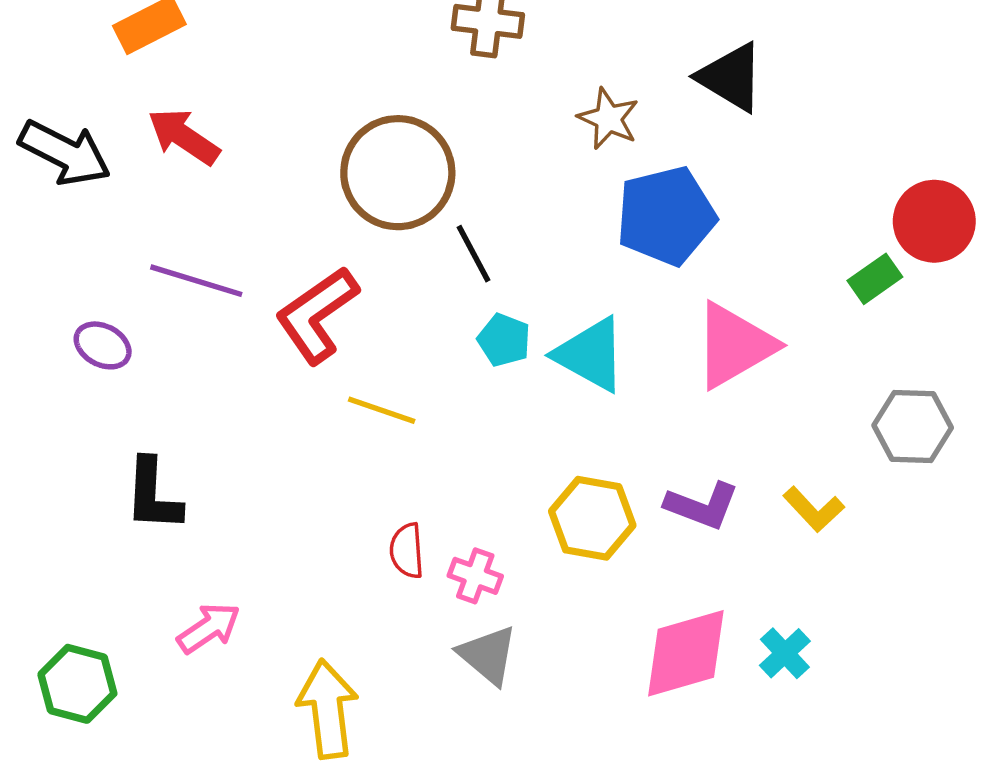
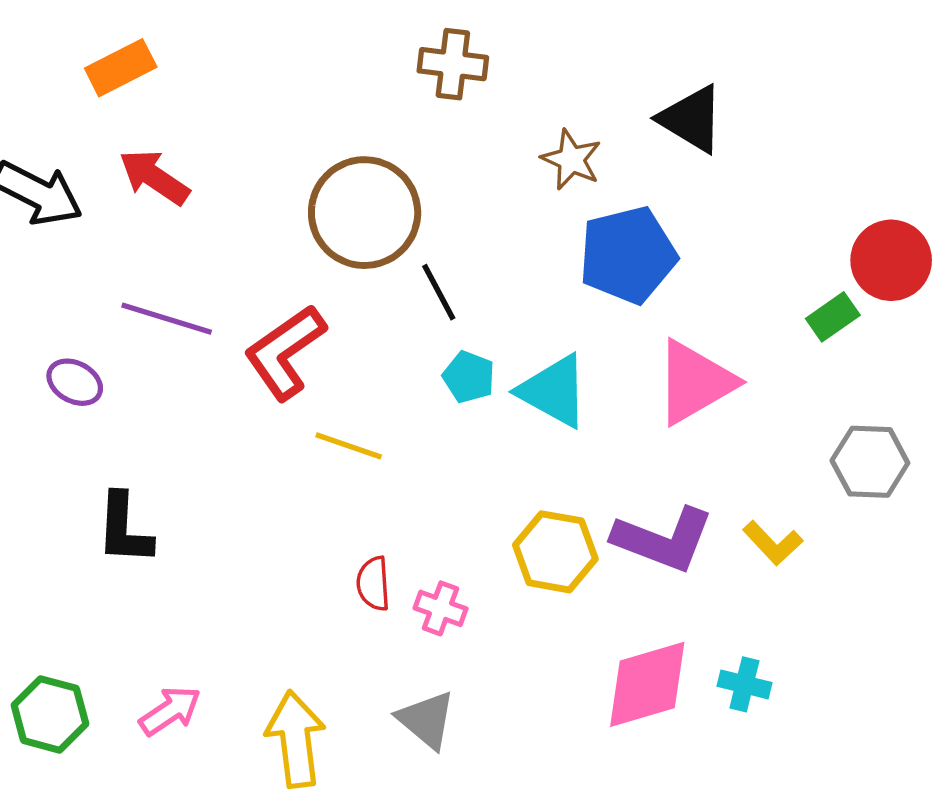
purple L-shape: (702, 506) -> (663, 539), size x1.4
pink arrow: (209, 628) -> (170, 711), moved
cyan cross: (785, 653) -> (744, 684), turned -33
gray triangle: (488, 655) -> (426, 720), moved

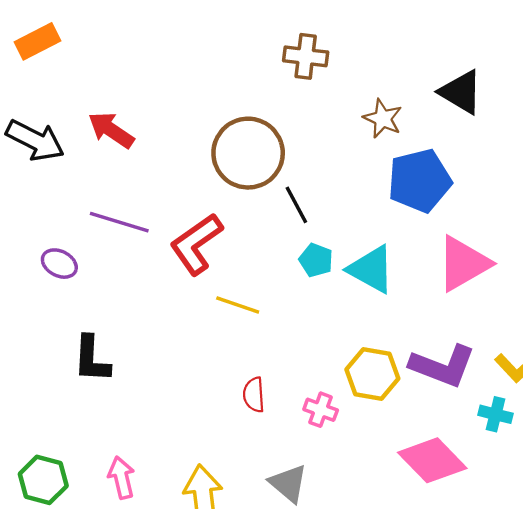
orange rectangle: (121, 68) -> (37, 41), moved
pink cross: (441, 608) -> (321, 410), moved
pink diamond: (647, 684) -> (432, 460), turned 62
cyan cross: (744, 684) -> (495, 414), moved
pink arrow: (170, 711) -> (121, 478), turned -69

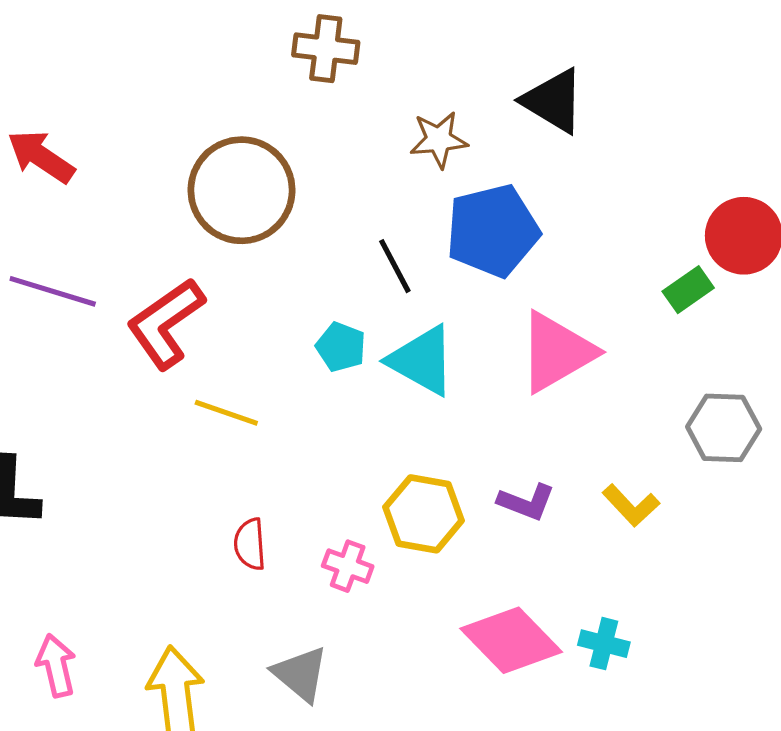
brown star: (383, 119) -> (439, 140), turned -30
black line: (296, 205) -> (395, 266), moved
purple L-shape: (443, 366) -> (526, 502), size x0.6
cyan cross: (495, 414) -> (604, 644), moved

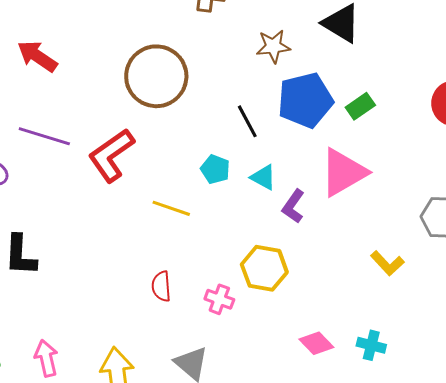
green rectangle: (688, 290) -> (360, 106), moved
cyan triangle: (422, 360) -> (263, 177), size x0.6
yellow line: (226, 413) -> (171, 208), moved
purple L-shape: (526, 502) -> (293, 206), moved, turned 104
pink diamond: (511, 640) -> (316, 343), size x0.6

